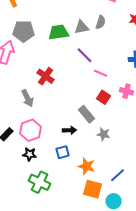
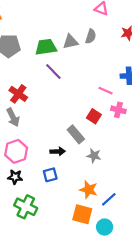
purple line: (84, 55) -> (53, 72), moved
pink line: (100, 73) -> (106, 91), moved
red cross: (46, 76) -> (18, 94), moved
orange star: (86, 166) -> (89, 190), moved

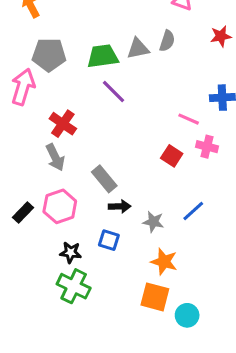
gray rectangle: (76, 134) -> (104, 179), moved
gray star: (94, 156) -> (153, 222), moved
blue square: (50, 175) -> (109, 240), turned 32
black star: (15, 177) -> (71, 252), moved
blue line: (109, 199) -> (193, 211), moved

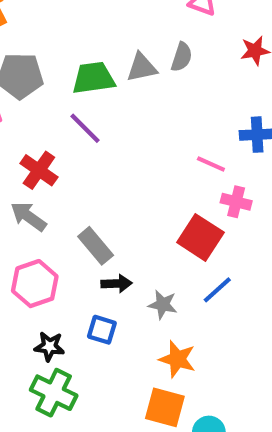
purple line: (113, 91) -> (85, 128), moved
red square: (172, 156) -> (200, 237), moved, size x1.5
gray arrow: (55, 157) -> (28, 216), turned 152

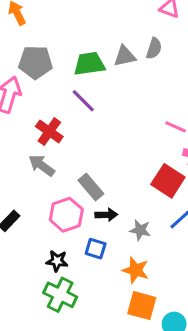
pink hexagon: (35, 284) -> (66, 215), moved
orange star: (177, 359) -> (136, 270), moved

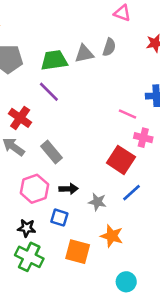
gray rectangle: (91, 187) -> (51, 152), moved
orange star: (136, 270) -> (112, 236), moved
orange square: (142, 306) -> (78, 252), moved

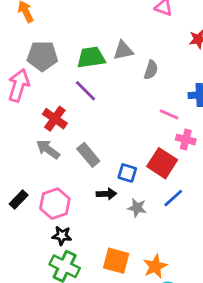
gray semicircle: (109, 47) -> (151, 70), moved
pink hexagon: (34, 189) -> (55, 204), moved
blue square: (59, 218) -> (127, 173), moved
orange star: (112, 236) -> (155, 266), moved, turned 30

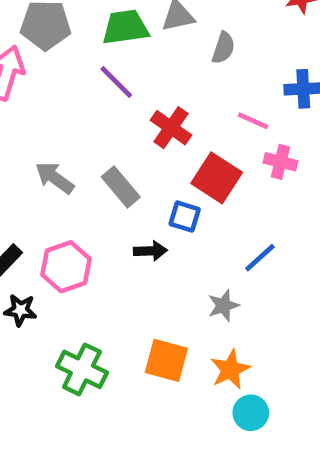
red cross: (55, 119) -> (171, 128), moved
red square: (162, 163) -> (217, 178), moved
gray star: (137, 208) -> (223, 306), moved, turned -30
black star: (62, 236) -> (20, 310), moved

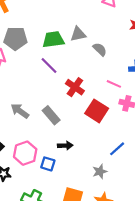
gray semicircle: (223, 48) -> (100, 49), turned -64
blue square: (185, 217) -> (48, 164), moved

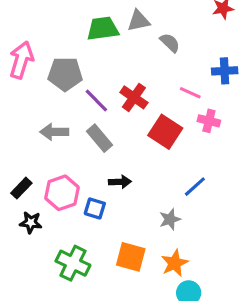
gray pentagon: (15, 38) -> (65, 74), moved
purple line: (49, 66) -> (96, 101), moved
gray arrow: (20, 111) -> (54, 132), turned -36

